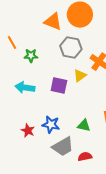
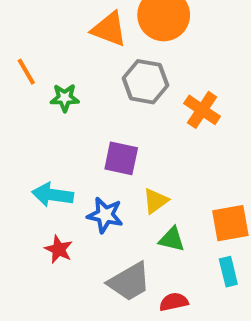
yellow triangle: (80, 76) -> (156, 201), moved
cyan arrow: (25, 88) -> (53, 195), moved
blue star: (51, 125) -> (105, 215), moved

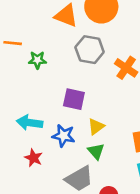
orange line: (26, 72) -> (13, 43), turned -54
green triangle: (172, 239) -> (96, 151), moved, turned 36

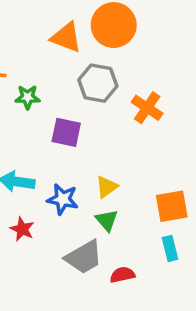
purple square: (74, 99) -> (66, 132), moved

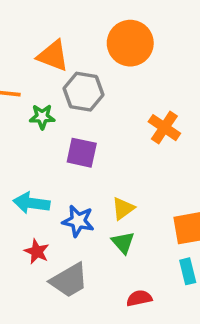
orange triangle: (66, 37) -> (53, 56), moved
gray hexagon: (98, 83) -> (84, 92), moved
gray trapezoid: (84, 257) -> (69, 280), moved

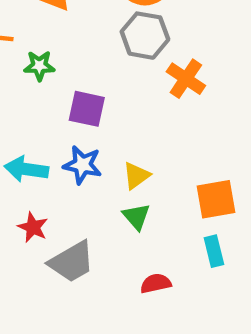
gray hexagon: (84, 92) -> (145, 36), moved
blue star: (78, 221) -> (82, 165), moved

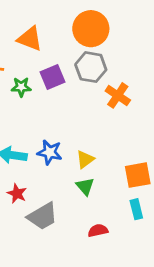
purple square: (87, 109) -> (52, 77), moved, turned -35

